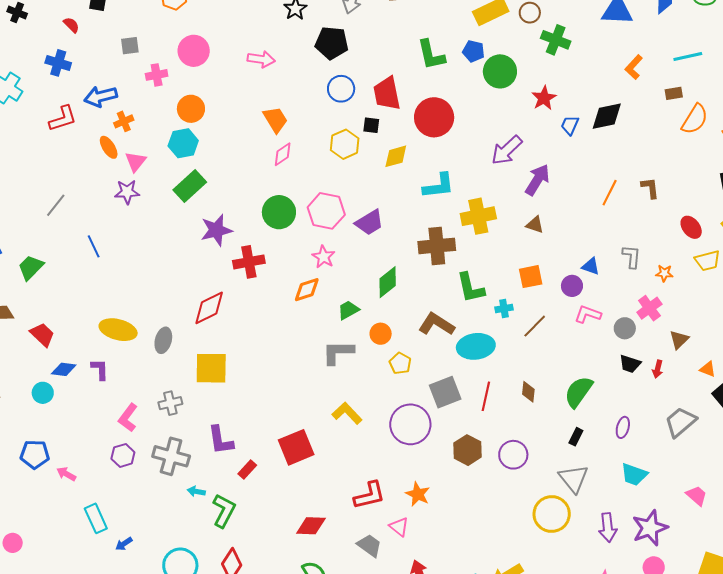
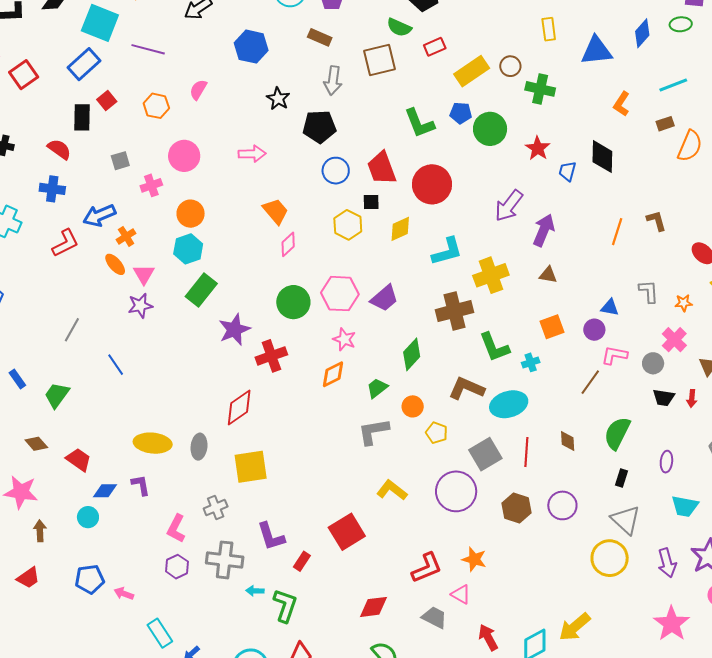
red semicircle: (71, 25) -> (59, 149), size x1.4
black diamond: (607, 116) -> (602, 157), turned -68
brown line: (535, 326) -> (590, 382), moved

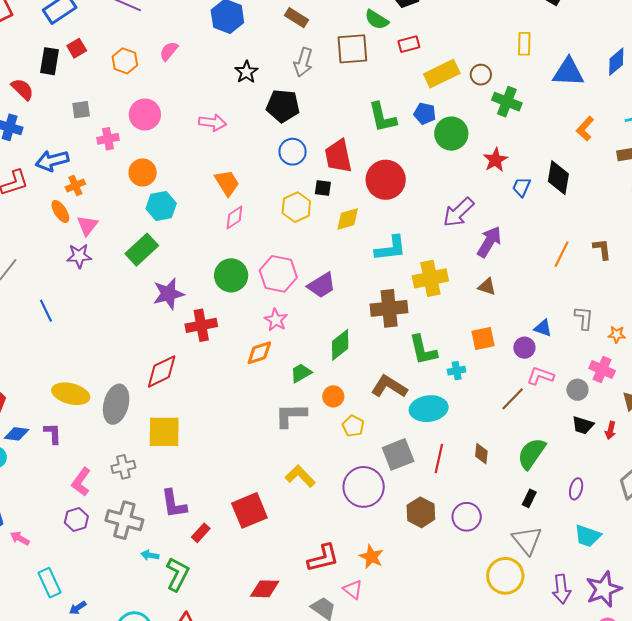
cyan hexagon: (188, 249) -> (161, 206), moved
pink cross: (674, 340) -> (602, 370), turned -30
gray ellipse: (199, 447) -> (116, 404), size x1.5

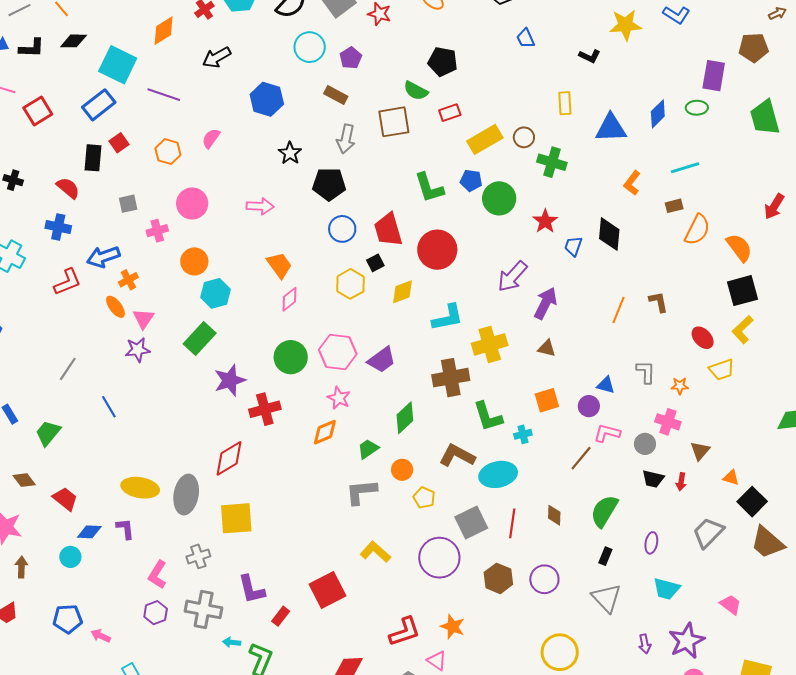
black square: (323, 188) -> (375, 263), turned -30
yellow circle: (505, 576) -> (560, 652), moved
purple arrow: (561, 589) -> (645, 644), size x0.7

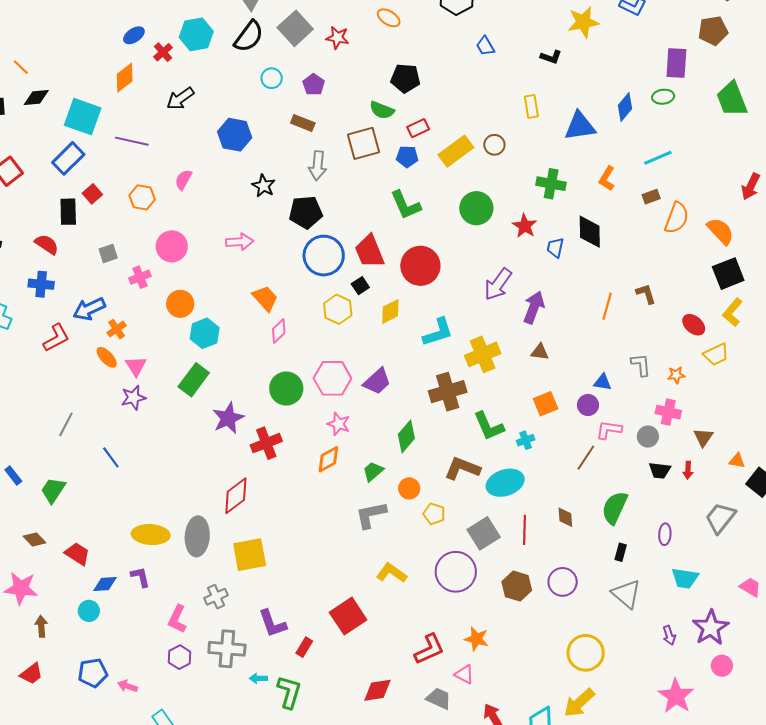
cyan circle: (310, 47) -> (272, 78), size x0.7
green cross: (552, 162) -> (551, 184), moved
blue pentagon: (471, 181) -> (407, 157), moved
blue circle: (342, 229) -> (324, 256), size x1.5

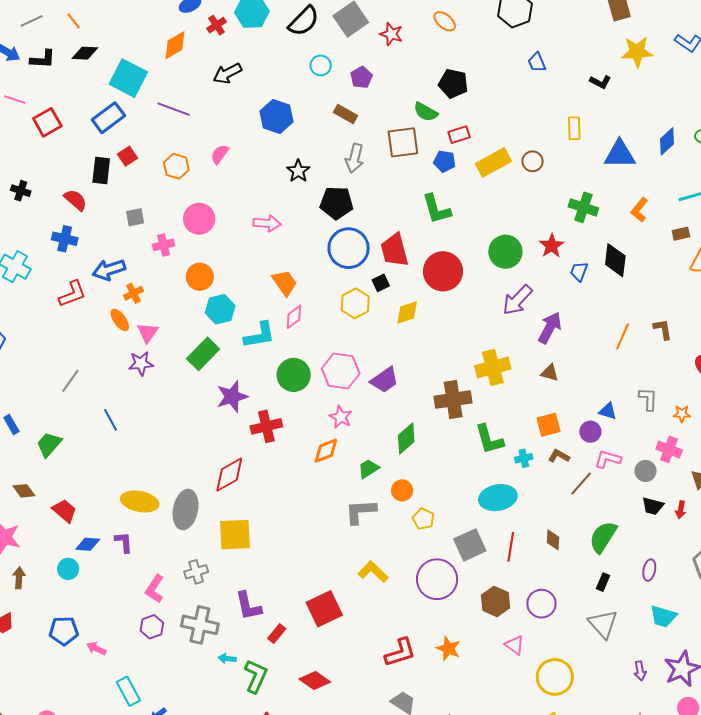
green circle: (476, 208) -> (505, 252), moved
cyan L-shape: (438, 332) -> (260, 335), moved
brown L-shape: (462, 468) -> (559, 456), moved, size x0.6
pink triangle: (464, 674) -> (515, 645), moved
red diamond: (377, 690) -> (315, 680), moved, turned 36

